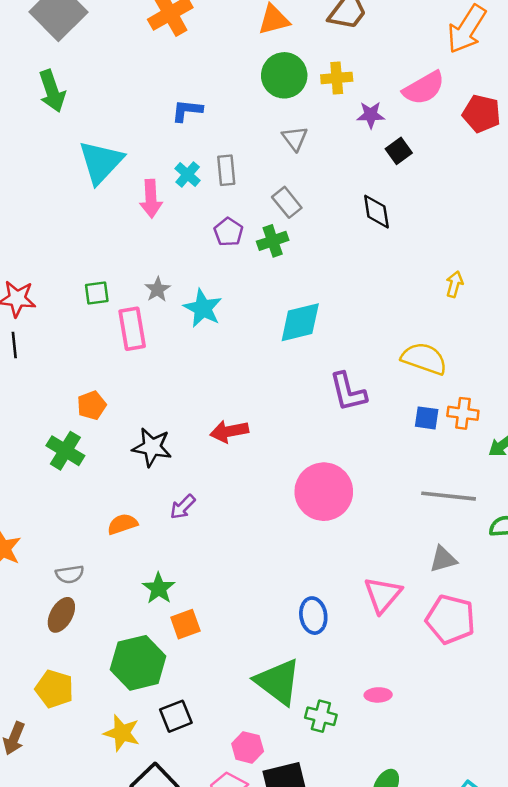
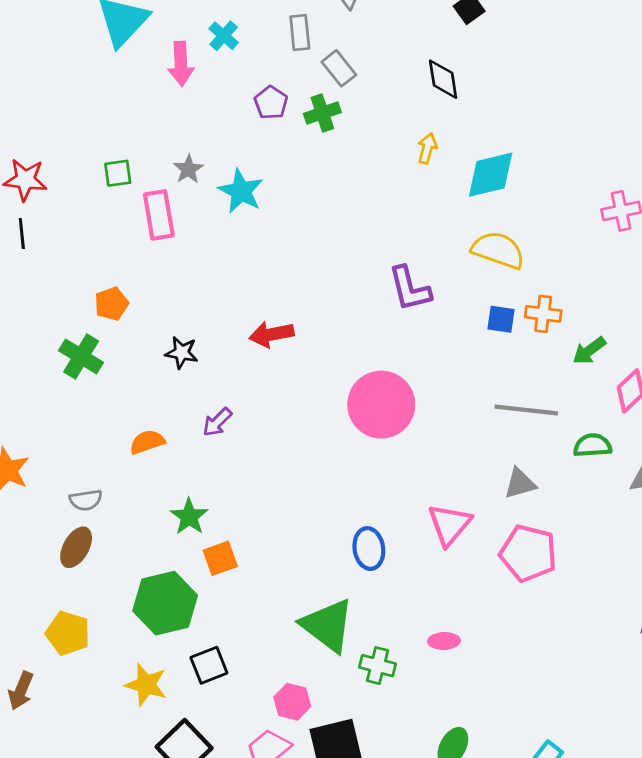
gray rectangle: (226, 170) -> (300, 33), moved
yellow arrow: (454, 284) -> (427, 148), moved
cyan diamond: (300, 322) -> (491, 175), moved
black star: (152, 447) -> (182, 353), size x0.7

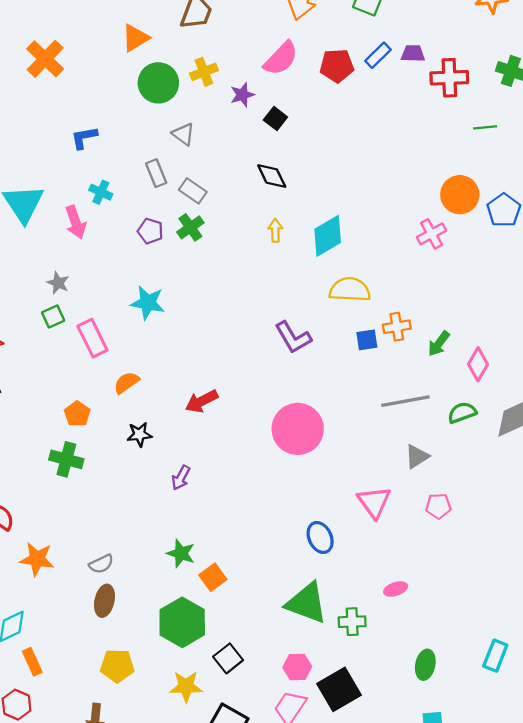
gray star: (188, 169) -> (58, 283), moved
orange semicircle: (147, 442) -> (126, 383), moved
pink pentagon: (528, 553) -> (438, 506), size x0.6

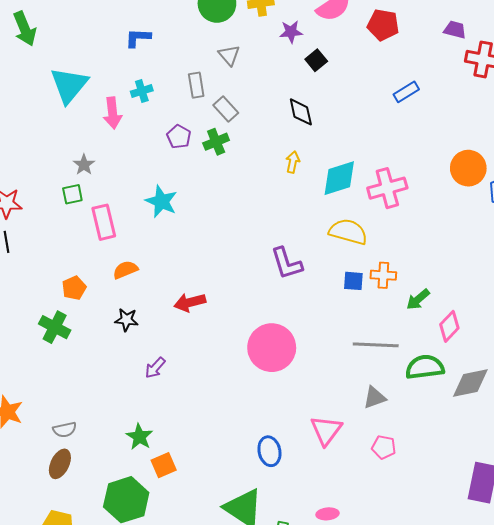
blue rectangle: (378, 55) -> (406, 92), moved
cyan cross: (101, 192) -> (142, 91), turned 35
pink cross: (432, 234) -> (387, 188), moved, size x1.4
green semicircle: (462, 413) -> (425, 367), size x1.4

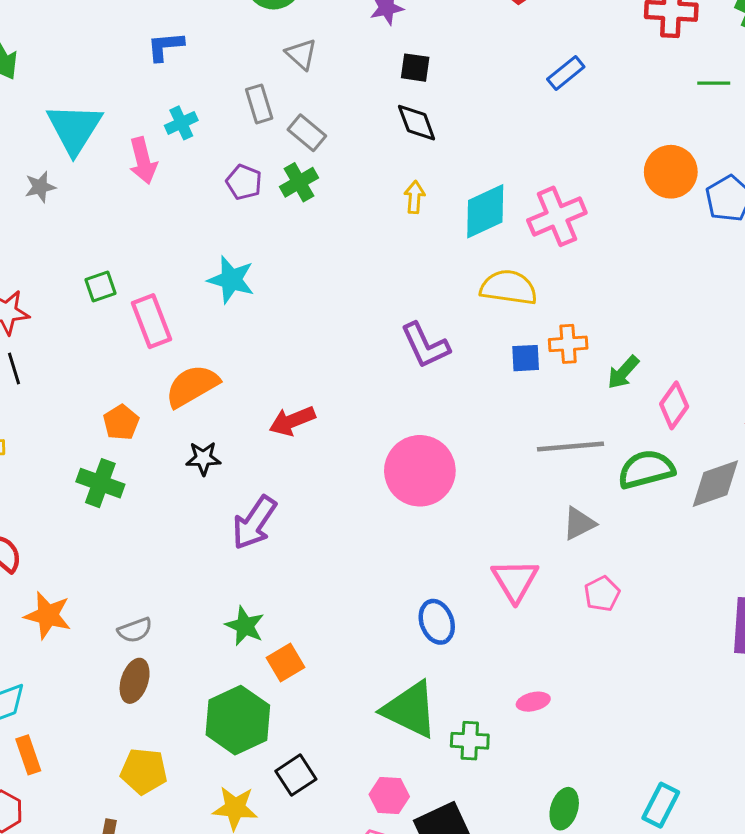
black square: (316, 60) -> (415, 68), moved, turned -35
gray star: (84, 165) -> (40, 187), moved, turned 30
orange semicircle: (125, 270) -> (192, 386), size x1.5
purple arrow: (155, 368) -> (254, 523), size x1.6
pink pentagon: (384, 447) -> (602, 594), turned -30

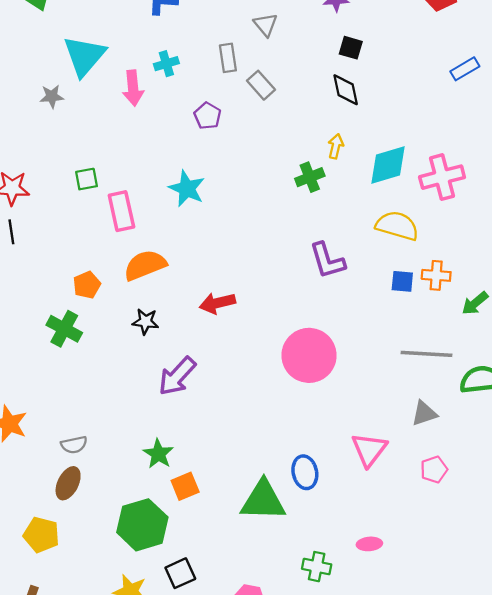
green cross: (299, 182) -> (310, 177), moved
green triangle: (410, 710) -> (263, 501), moved, turned -33
yellow pentagon: (144, 771) -> (41, 535), moved

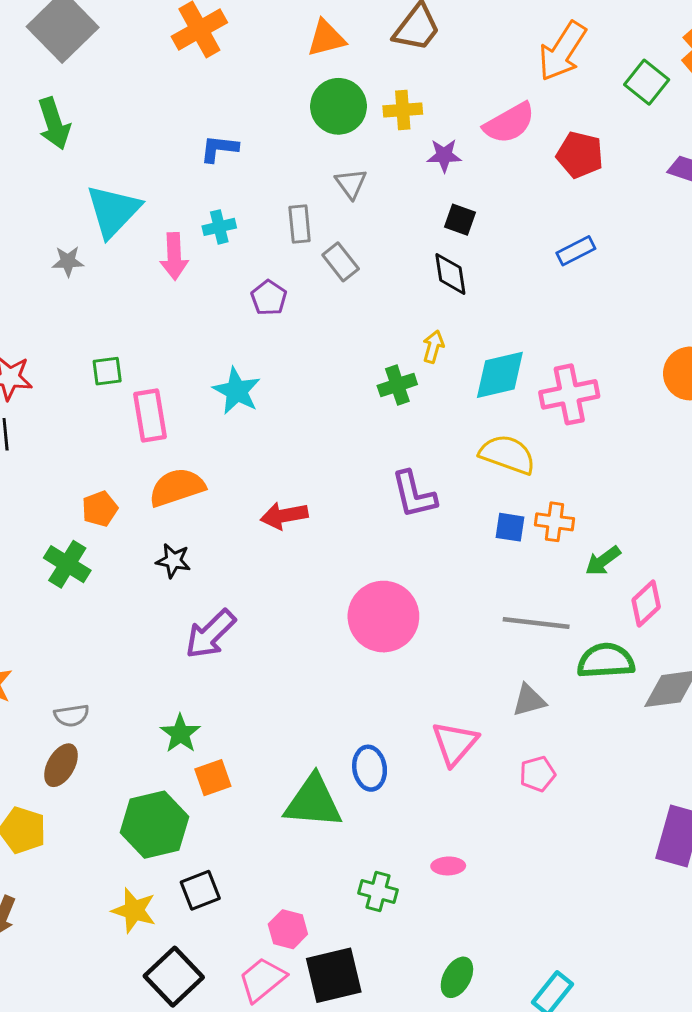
blue rectangle: (465, 69) -> (576, 251), moved
red arrow: (217, 303) -> (284, 516), moved

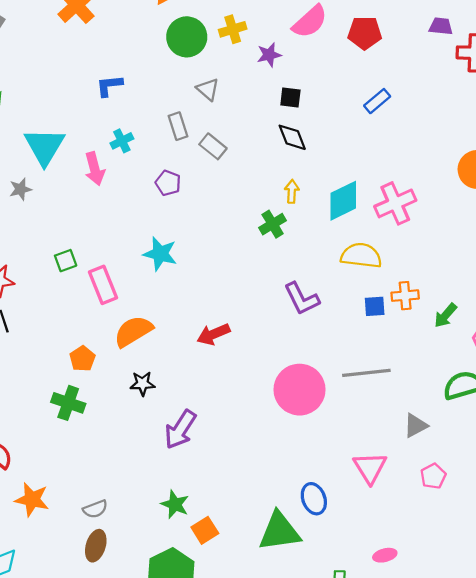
gray line: (536, 623) -> (366, 373), moved

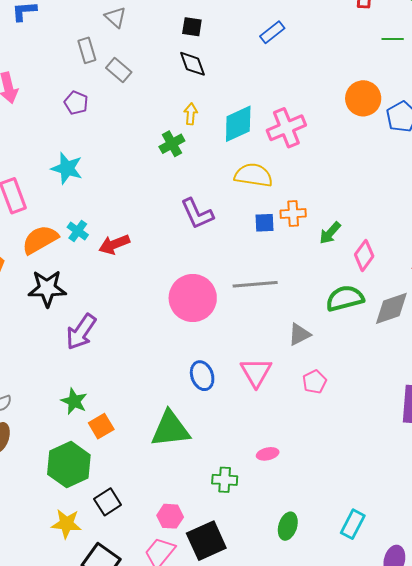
cyan cross: (122, 141) -> (78, 231), moved, turned -30
black star: (142, 384) -> (47, 288), size x1.6
blue ellipse: (314, 499) -> (202, 376), moved

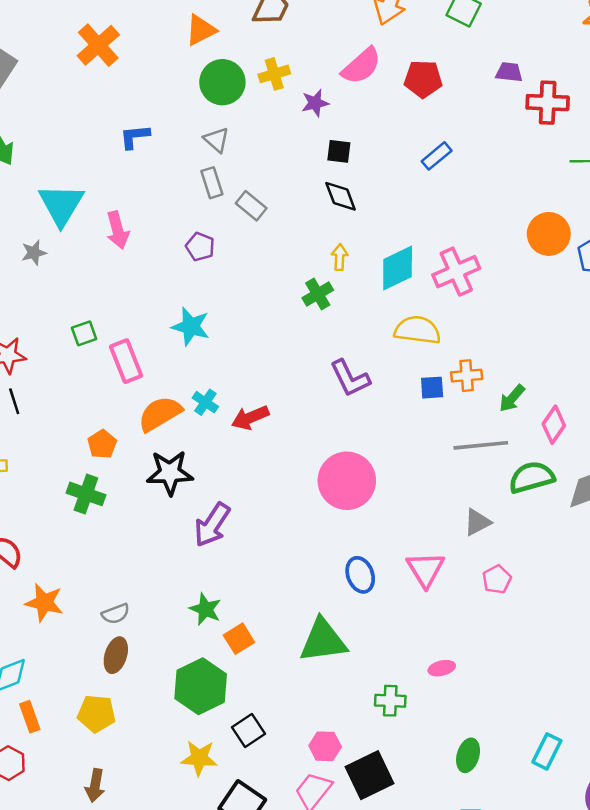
gray triangle: (115, 17) -> (216, 140), moved
gray line: (255, 284) -> (481, 445), moved

